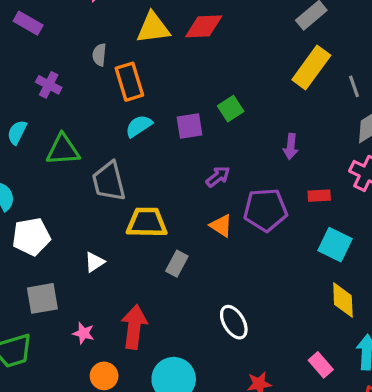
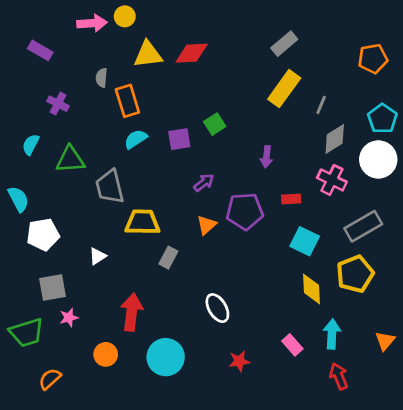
gray line: (354, 86) -> (321, 105), turned 42
orange triangle: (221, 226) -> (207, 225), turned 45
pink star: (83, 333) -> (69, 318), moved, turned -30

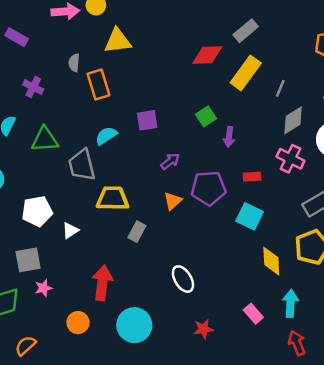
red diamond: (192, 53) -> (207, 55), moved
green square: (215, 124) -> (206, 116), moved
cyan semicircle: (136, 139) -> (106, 136), moved
white pentagon: (43, 234) -> (37, 211), moved
cyan square: (305, 241) -> (250, 216), moved

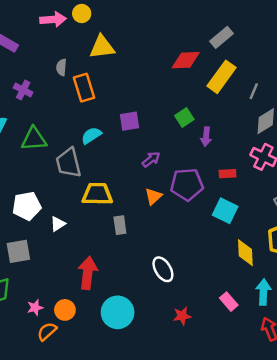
gray rectangle: (137, 232) -> (120, 225), turned -36
pink star: (43, 288) -> (35, 308), moved
orange semicircle: (26, 346) -> (47, 331), moved

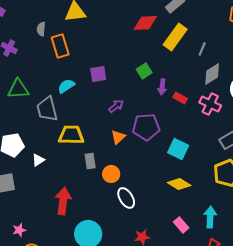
red rectangle: (228, 174) -> (180, 98), moved, turned 32
yellow diamond: (245, 253) -> (179, 184), moved, turned -55
orange circle: (65, 310) -> (111, 174), moved

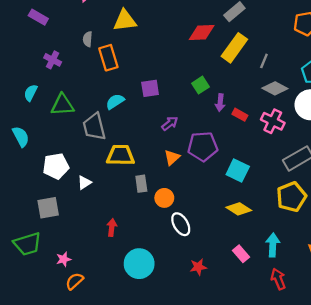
gray diamond: (212, 74) -> (275, 88), turned 60
red arrow: (63, 201) -> (112, 227), size x0.6

